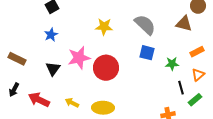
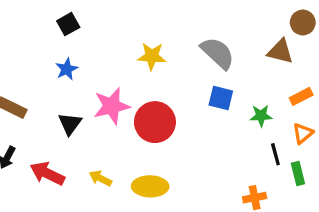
green rectangle: (195, 100) -> (298, 174), turned -64

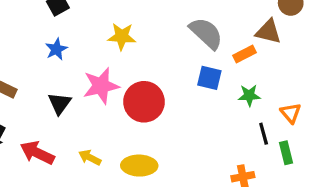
yellow star: (152, 56) -> (122, 36), moved
orange rectangle: (301, 96) -> (244, 54), moved
orange triangle: (303, 133) -> (291, 113), turned -30

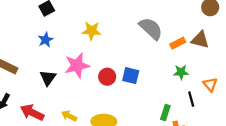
brown triangle: (268, 32) -> (200, 40), moved
blue square: (209, 78) -> (131, 76), moved
red circle: (144, 102) -> (107, 77), size x0.6
green rectangle: (286, 153) -> (165, 113), moved, turned 32

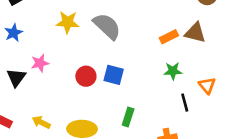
gray semicircle: (151, 29) -> (107, 26), moved
pink star: (77, 65) -> (40, 63), moved, size x0.6
green rectangle: (165, 113) -> (128, 117), moved

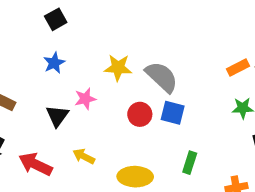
yellow star: (68, 22) -> (118, 68), moved
gray semicircle: (107, 26) -> (162, 77), moved
yellow arrow: (41, 122) -> (84, 156), moved

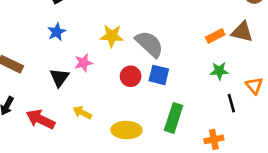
green rectangle: (190, 163) -> (174, 118), size x1.5

